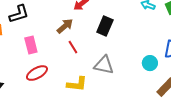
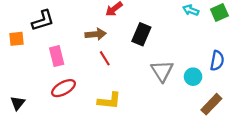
brown arrow: (65, 26) -> (96, 34), turned 36
gray triangle: (104, 65) -> (162, 71), moved, turned 45

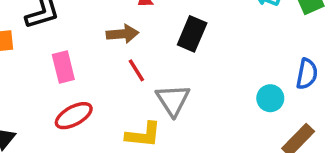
gray triangle: (162, 71) -> (173, 100), moved

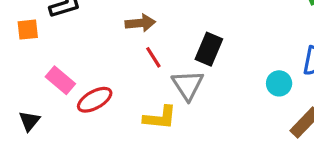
black rectangle: (192, 34) -> (209, 49), moved
pink rectangle: (63, 67) -> (60, 80), moved, turned -36

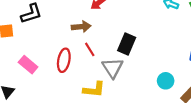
cyan circle: (279, 83) -> (166, 81), moved
red ellipse: (95, 100) -> (64, 60), moved, turned -50

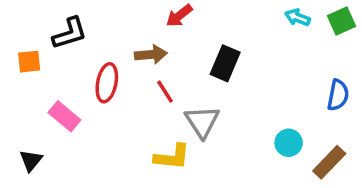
black rectangle: (127, 44) -> (225, 63), moved
red ellipse: (64, 60) -> (107, 83), moved

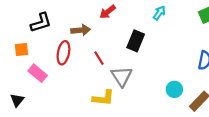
cyan arrow: (297, 17) -> (159, 13), moved, turned 104
brown arrow: (151, 55) -> (81, 30), moved
orange square: (29, 62) -> (21, 50), moved

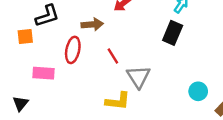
black rectangle: (136, 41) -> (173, 33), moved
orange square: (21, 50) -> (25, 37), moved
pink rectangle: (38, 73) -> (44, 73), turned -36

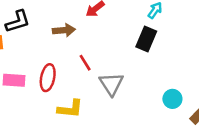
red ellipse: (73, 50) -> (48, 78), moved
yellow L-shape: (118, 101) -> (70, 109), moved

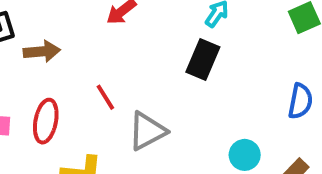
brown arrow: (64, 30) -> (42, 51), moved
gray triangle: (111, 84) -> (147, 131), turned 35

